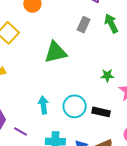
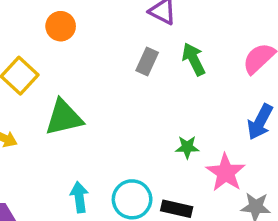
green triangle: (55, 52) -> (64, 117), moved

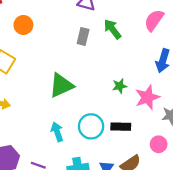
green triangle: (64, 117) -> (61, 85), moved
pink star: (226, 173) -> (147, 97), turned 30

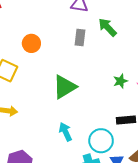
orange circle: (23, 25) -> (31, 43), moved
cyan circle: (91, 126) -> (101, 141), moved

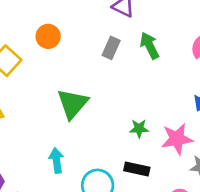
green star: (120, 81) -> (139, 128), moved
green triangle: (64, 87) -> (73, 104), turned -35

